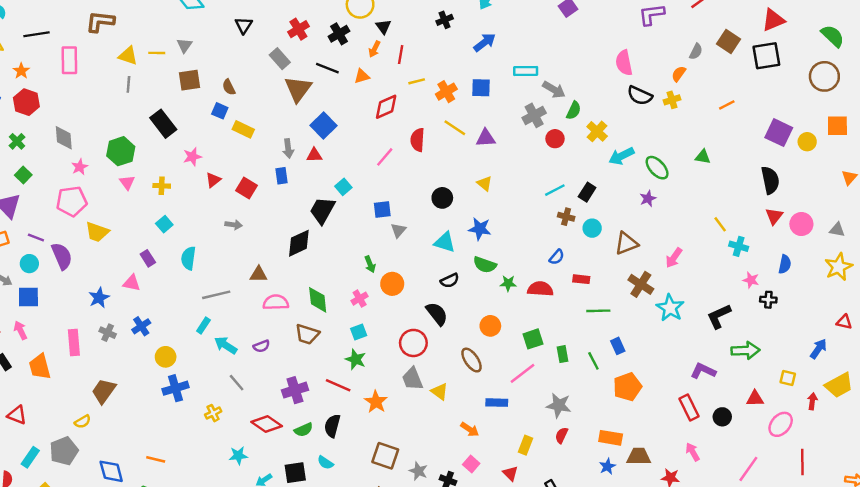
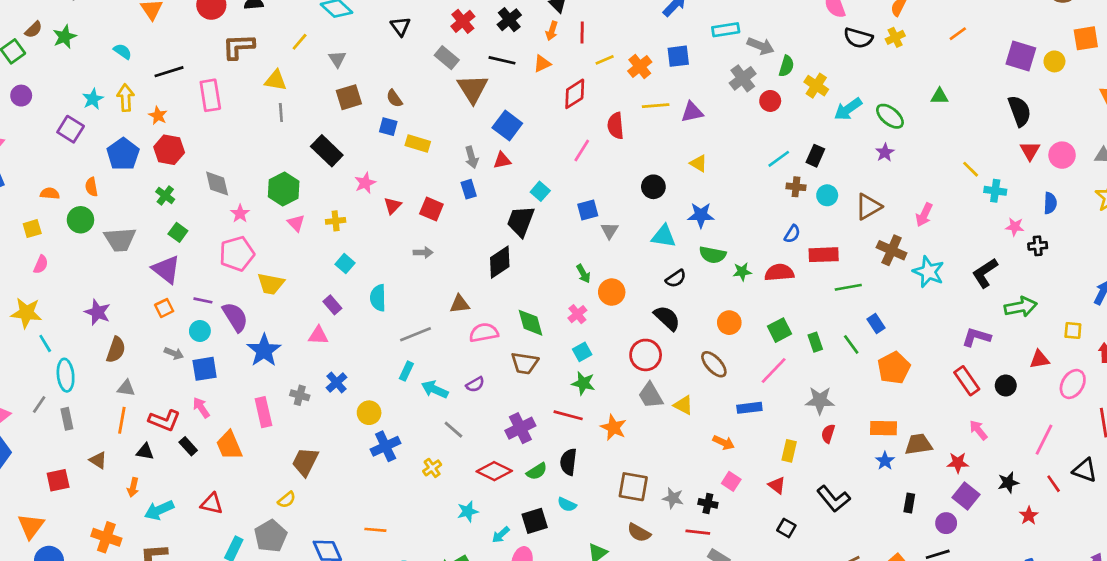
yellow line: (157, 53) -> (300, 42), moved, turned -42
yellow line: (455, 128) -> (656, 106), turned -30
red rectangle: (581, 279) -> (824, 255), size x1.5
blue star: (99, 298) -> (264, 350), moved, size x1.4

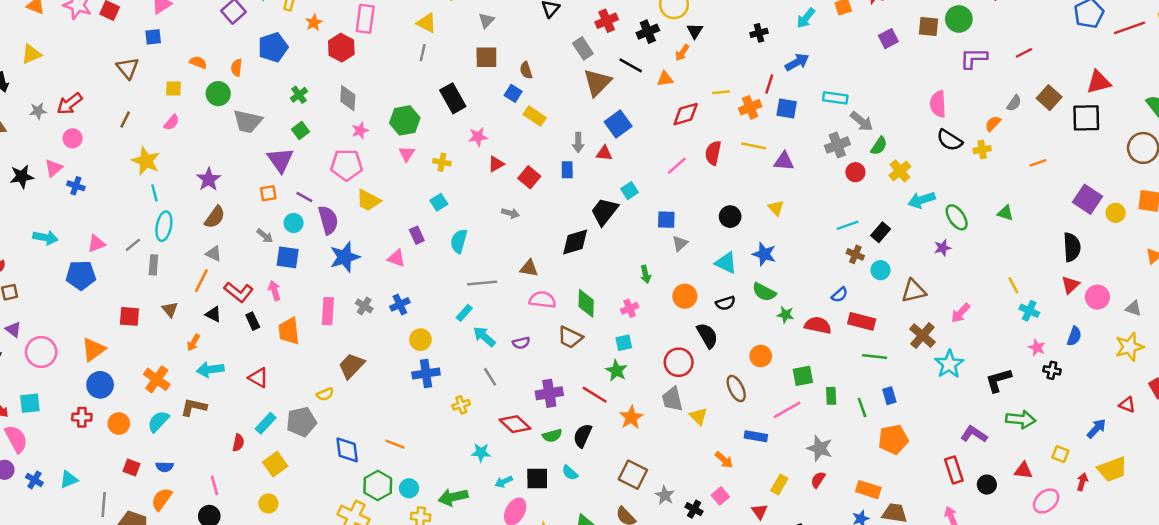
red line: (582, 33) -> (769, 84), moved
red hexagon: (169, 150) -> (341, 48), moved
orange circle: (612, 292) -> (685, 296), moved

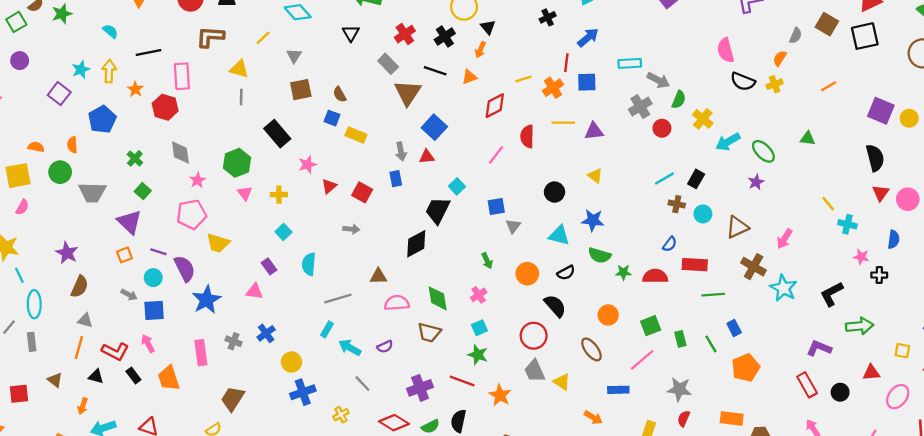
yellow square: (173, 89) -> (18, 176), size x1.6

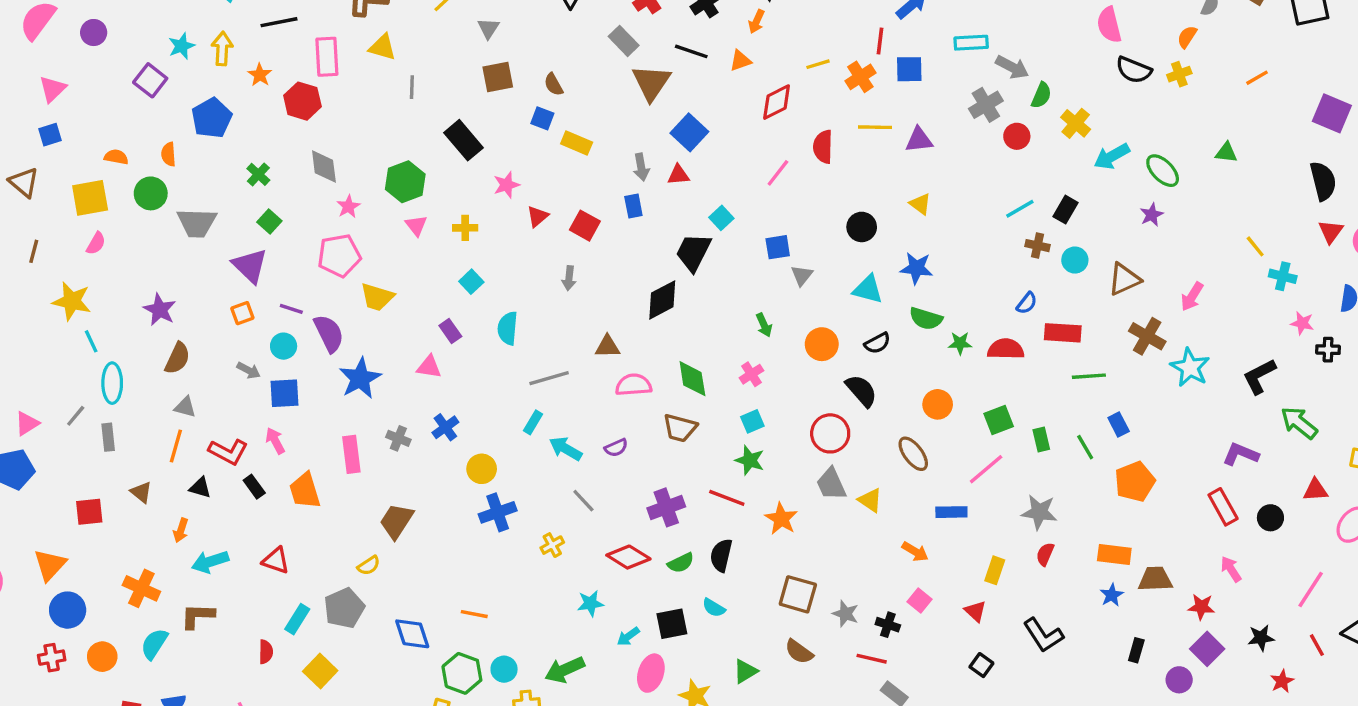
yellow triangle: (239, 69) -> (382, 47), moved
gray arrow: (351, 229) -> (569, 278), turned 91
green arrow: (859, 326) -> (1299, 423), turned -136

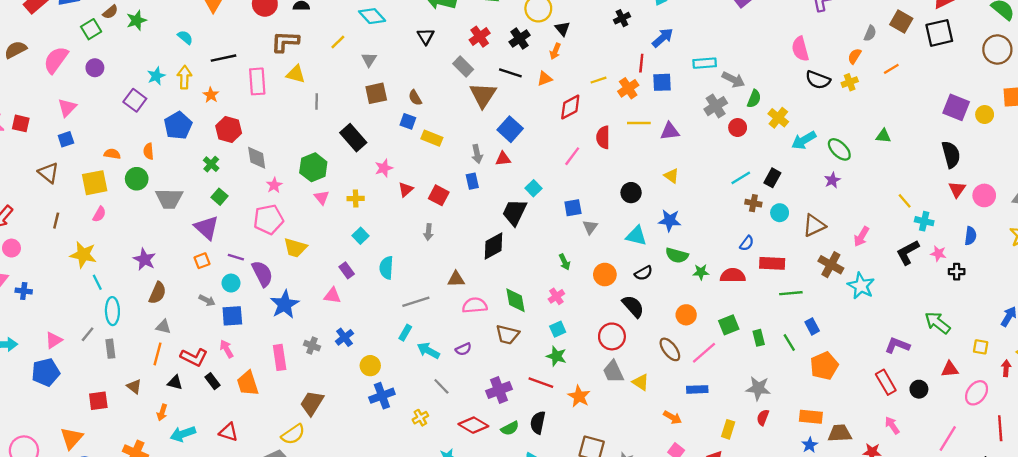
orange line: (1257, 78) -> (891, 69), moved
red hexagon: (302, 101) -> (229, 129), moved
black L-shape: (1259, 376) -> (908, 252), moved
pink line: (986, 469) -> (704, 353), moved
yellow semicircle: (369, 565) -> (293, 434), size x1.5

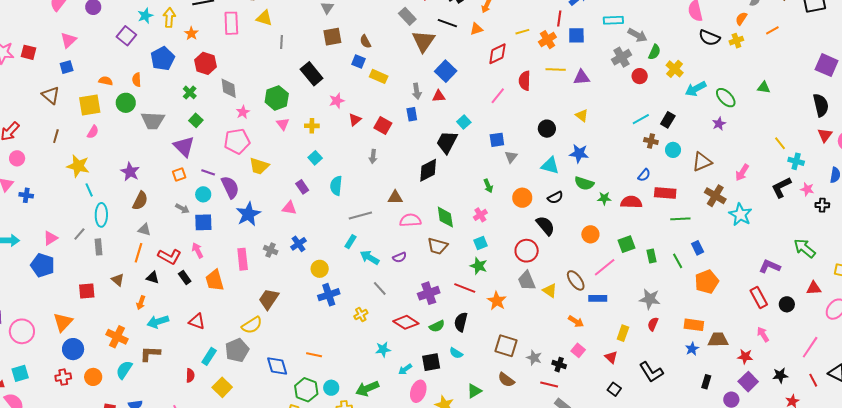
brown ellipse: (670, 349) -> (576, 280), moved
blue pentagon: (46, 372) -> (43, 265), turned 30

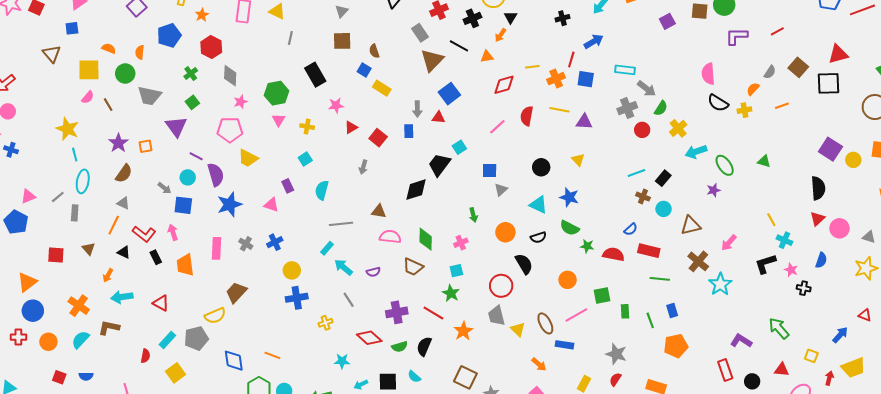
brown line: (56, 136) -> (108, 105), moved, turned -56
orange square: (179, 174) -> (146, 146), moved

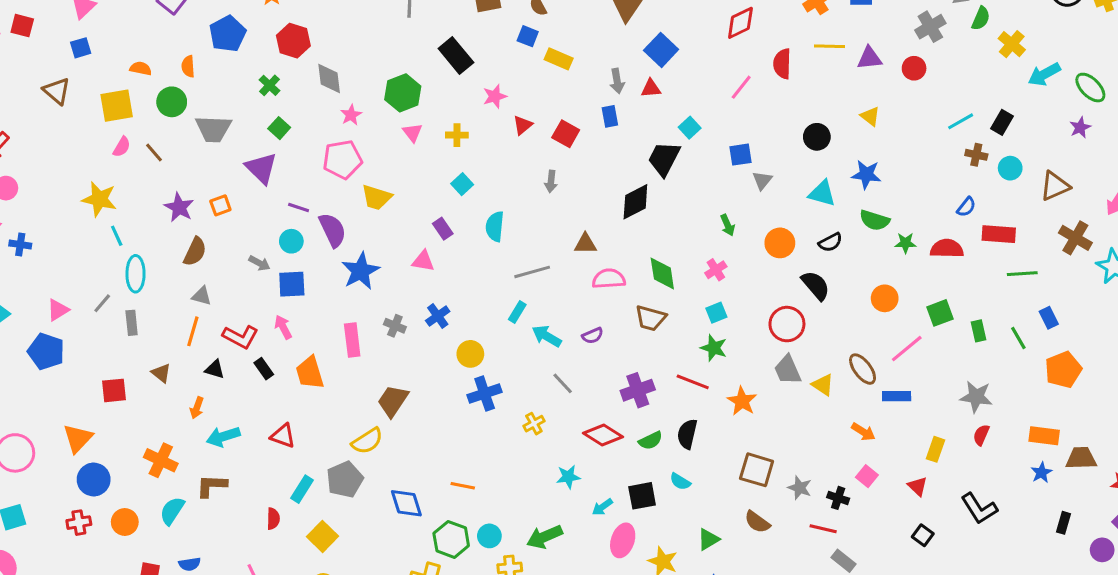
red circle: (642, 130) -> (914, 68), moved

